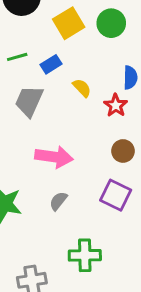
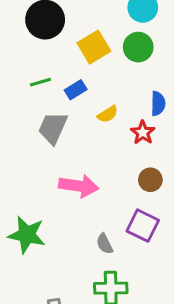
yellow semicircle: (82, 88) -> (108, 114), turned 102
gray semicircle: (58, 201) -> (105, 244), moved, turned -66

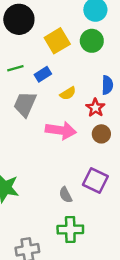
brown circle: (150, 180) -> (101, 134), moved
pink arrow: (79, 186) -> (61, 130), moved

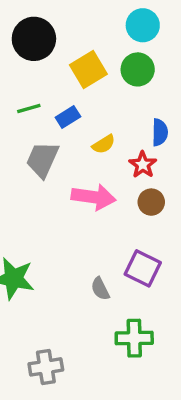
green cross: (70, 229) -> (134, 338), moved

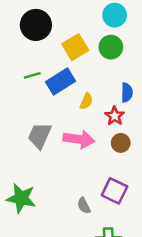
blue rectangle: (68, 117) -> (60, 81), size x1.6
yellow semicircle: (104, 144) -> (86, 101), turned -35
gray trapezoid: (42, 160) -> (40, 136), moved

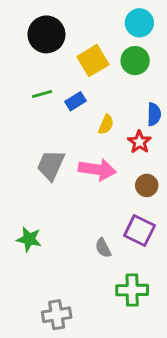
blue rectangle: (60, 81) -> (76, 101), size x0.6
brown circle: (121, 143) -> (147, 185), moved
green star: (21, 198) -> (29, 239), size x0.7

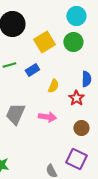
pink arrow: (97, 169) -> (47, 117), size x0.7

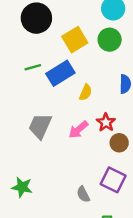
blue rectangle: (32, 70) -> (60, 73), size x1.6
red star: (76, 98) -> (106, 122), moved
pink arrow: (47, 117) -> (78, 130), turned 132

